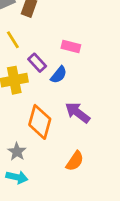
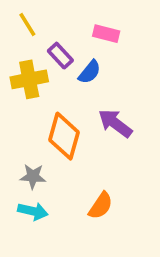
gray star: (17, 152) -> (33, 176), turned -30
orange semicircle: (75, 161) -> (101, 206), moved

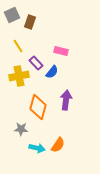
purple arrow: (115, 123) -> (66, 100), turned 60
cyan arrow: (33, 211) -> (37, 148), moved

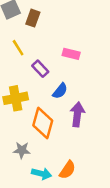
blue semicircle: (52, 72) -> (60, 91), moved
yellow cross: (19, 76) -> (16, 98), moved

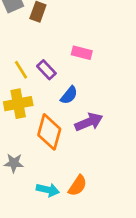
yellow line: (18, 48) -> (21, 70), moved
purple arrow: (77, 114) -> (89, 122), turned 60
gray star: (22, 150) -> (14, 163), moved

